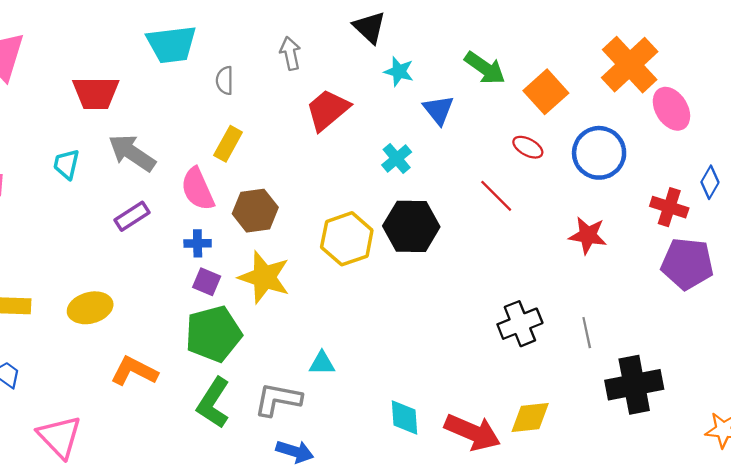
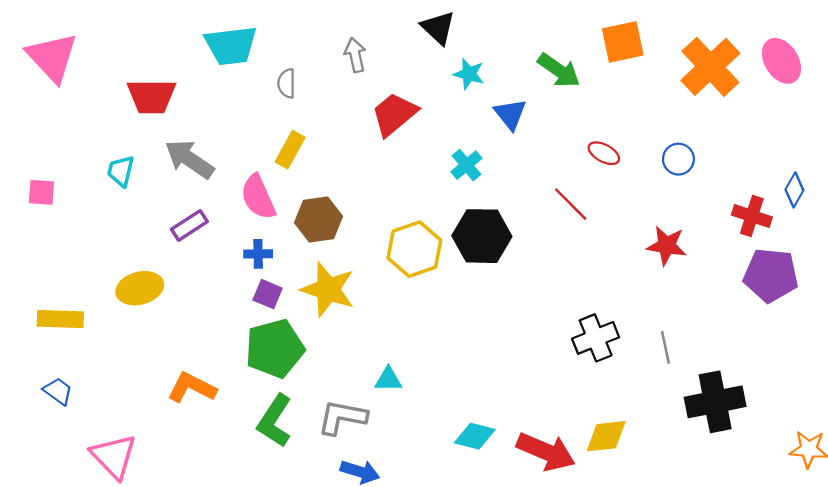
orange square: (546, 92) -> (623, 42), moved, turned 30
pink ellipse: (671, 109) -> (781, 61), moved
blue circle: (599, 153) -> (678, 159), size x0.6
yellow ellipse: (90, 308) -> (140, 288), moved
cyan diamond: (405, 418) -> (475, 436), turned -72

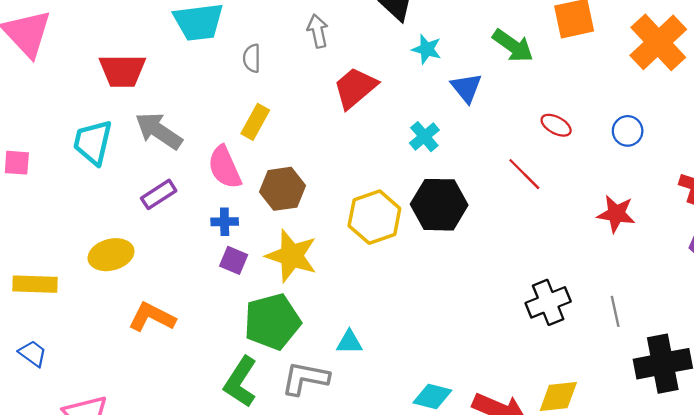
cyan trapezoid: (121, 171) -> (93, 142), size x1.5
green pentagon: (275, 349) -> (272, 322), moved
orange L-shape: (192, 388) -> (152, 317), moved

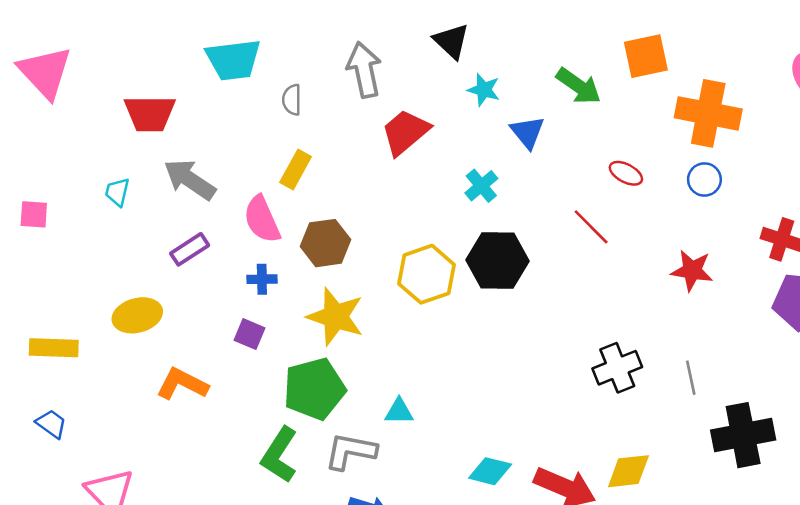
gray arrow: (318, 31) -> (364, 70), size x1.5
orange cross: (658, 42) -> (708, 113), moved, turned -36
cyan trapezoid: (93, 142) -> (117, 192), size x0.6
purple square: (234, 260) -> (249, 334), moved

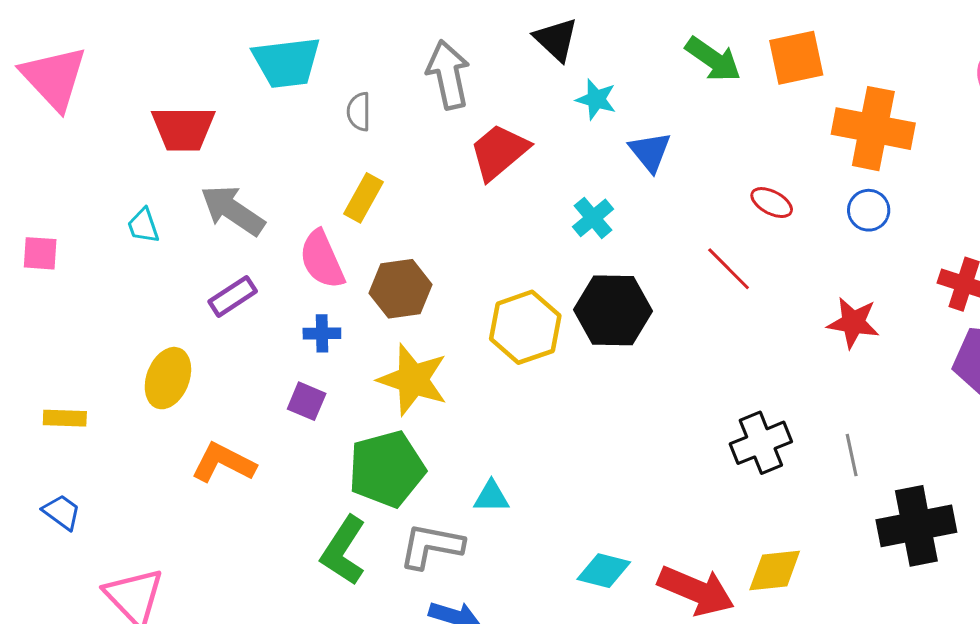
green arrow: (579, 86) -> (713, 59), moved
cyan trapezoid: (117, 192) -> (143, 226), turned -32
yellow ellipse: (137, 315) -> (168, 378), turned -54
yellow rectangle: (54, 348) -> (65, 418), size x0.7

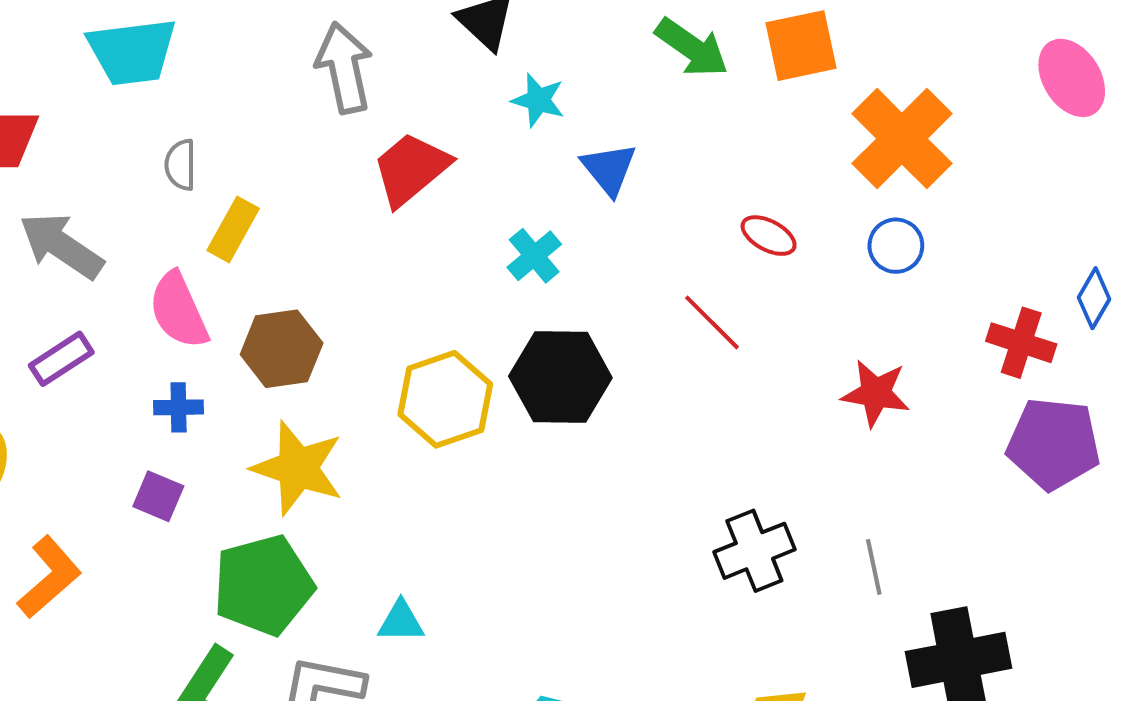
gray semicircle: (359, 112) -> (181, 165), moved
orange cross: (873, 129) -> (902, 139), turned 34
orange L-shape: (223, 463) -> (49, 577), turned 112

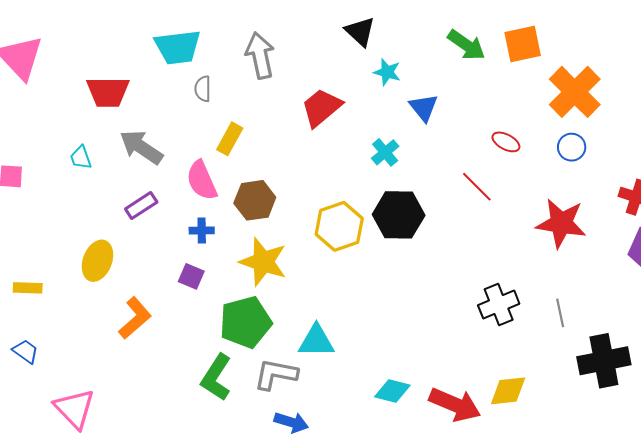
gray arrow: (344, 68) -> (260, 55), moved
gray semicircle: (181, 165) -> (203, 89), moved
red star: (876, 393) -> (561, 223), size x1.4
cyan triangle: (401, 622) -> (316, 341), size x1.5

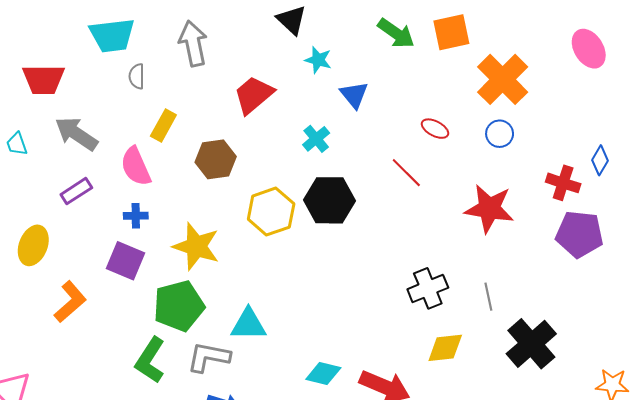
brown hexagon: (255, 200) -> (216, 159), moved
purple square: (191, 276) -> (125, 261), size x1.5
black cross: (604, 361) -> (531, 344), turned -30
yellow diamond: (508, 391) -> (445, 348), moved

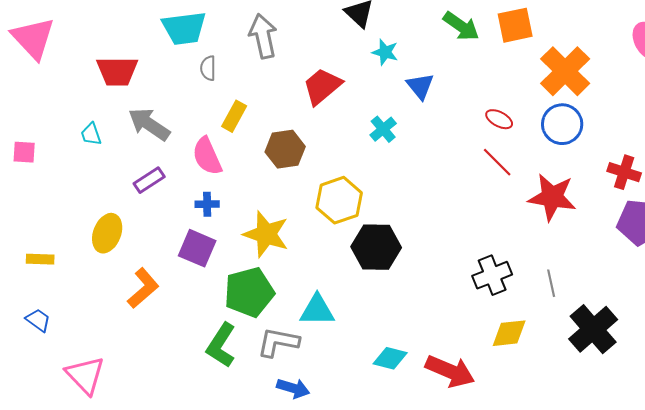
blue circle: (500, 134) -> (562, 124), size x1.5
red line: (406, 173) -> (497, 162), moved
black hexagon: (329, 200) -> (376, 247), moved

